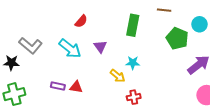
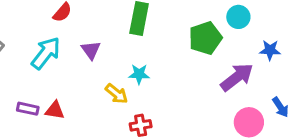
green pentagon: (177, 38) -> (205, 38), turned 30
cyan arrow: (70, 49) -> (46, 53), turned -90

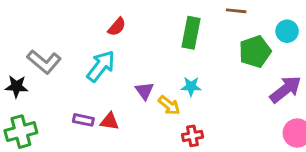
purple triangle: (91, 50) -> (144, 91), moved

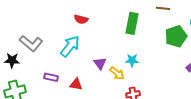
red semicircle: (117, 27) -> (81, 19), turned 64
purple rectangle: (83, 120) -> (51, 77), moved

